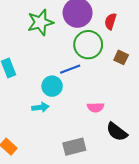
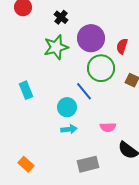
blue line: (70, 69) -> (84, 91), turned 72
cyan arrow: (40, 107) -> (69, 129), moved

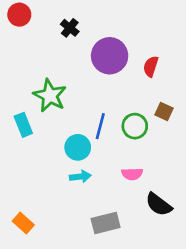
green star: (56, 47) -> (50, 96), moved, turned -30
green circle: (101, 68) -> (135, 126), moved, size x0.7
blue line: (84, 91) -> (100, 126), turned 54

